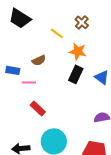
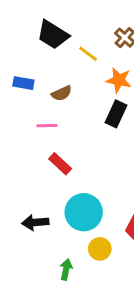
black trapezoid: (20, 18) -> (53, 35), moved
blue rectangle: (13, 70) -> (23, 83), moved

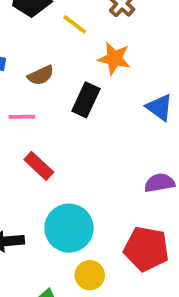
black rectangle: (116, 114) -> (86, 100), moved

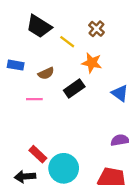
black rectangle: (86, 100) -> (74, 89), turned 30
red rectangle: (39, 166) -> (38, 154), moved

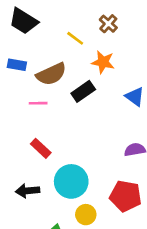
black trapezoid: (39, 26) -> (23, 21), moved
brown semicircle: (46, 73) -> (51, 74), size x1.6
red rectangle: (38, 154) -> (41, 148), moved

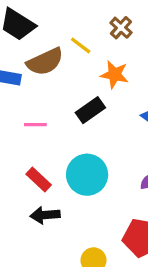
brown semicircle: (51, 74) -> (45, 62), moved
cyan circle: (71, 181) -> (87, 175), moved
black arrow: (27, 191) -> (45, 215), moved

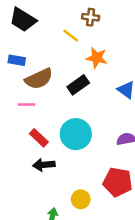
brown cross: (121, 28) -> (91, 17), moved, turned -35
brown semicircle: (45, 62) -> (39, 79), moved
pink line: (35, 125) -> (27, 105), moved

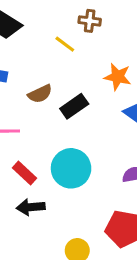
orange star: (97, 58) -> (118, 77), moved
brown semicircle: (39, 79) -> (40, 94), moved, size x0.7

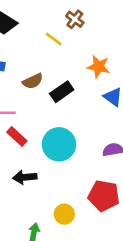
brown cross: (90, 21) -> (75, 19), turned 30
red rectangle: (24, 173) -> (17, 136), moved

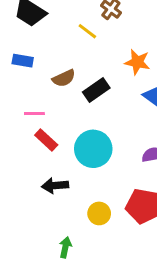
yellow circle: (64, 214) -> (99, 213), moved

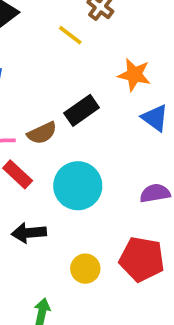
brown semicircle: (64, 78) -> (42, 133), moved

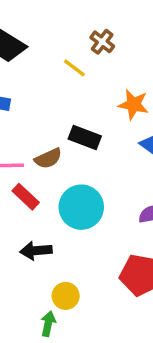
black rectangle: (82, 110) -> (85, 138), turned 56
yellow circle: (85, 269) -> (66, 296), moved

